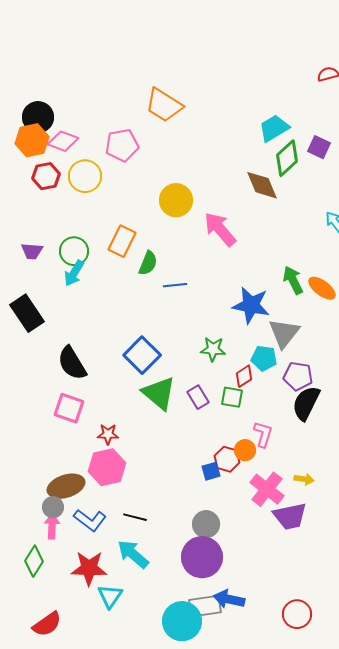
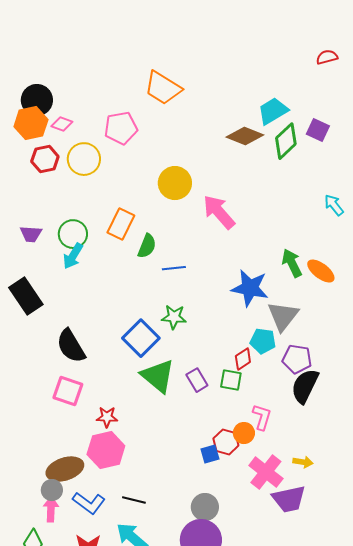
pink diamond: (63, 141) -> (62, 124), size x0.7
brown diamond: (262, 185) -> (245, 136), moved, turned -45
green star: (213, 349) -> (174, 317), moved

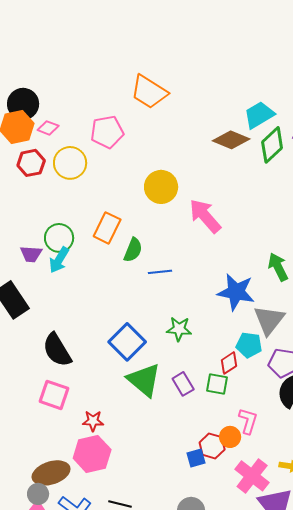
purple trapezoid: (31, 234) -> (31, 254), moved
green star: (174, 317) -> (179, 329), moved

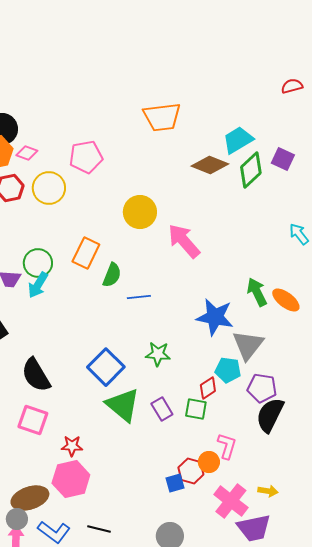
orange trapezoid: (149, 92) -> (162, 117), moved, turned -39

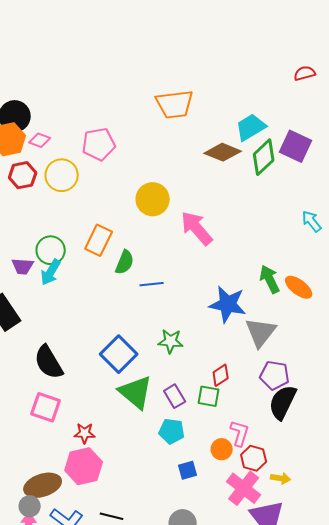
purple square: (283, 159) -> (296, 146), size x1.4
cyan pentagon: (228, 370) -> (172, 431), moved
red hexagon: (191, 471) -> (254, 458), moved

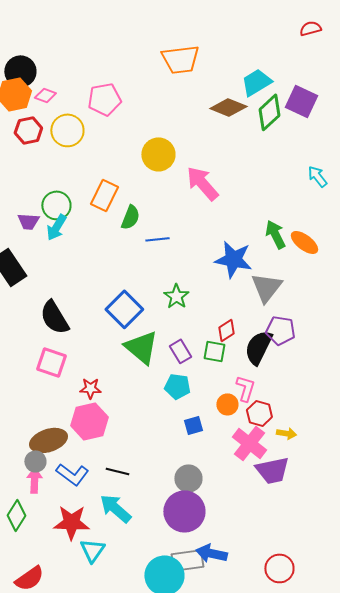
green star: (171, 341) -> (176, 296), turned 30
black semicircle: (283, 402) -> (258, 347), moved

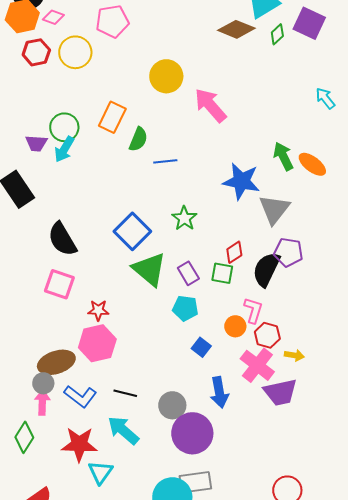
green diamond: (269, 112) -> (277, 34), size x0.6
blue square: (193, 425) -> (201, 347), turned -36
gray circle: (188, 478) -> (172, 405), moved
blue arrow: (211, 553) -> (219, 392), moved, turned -112

